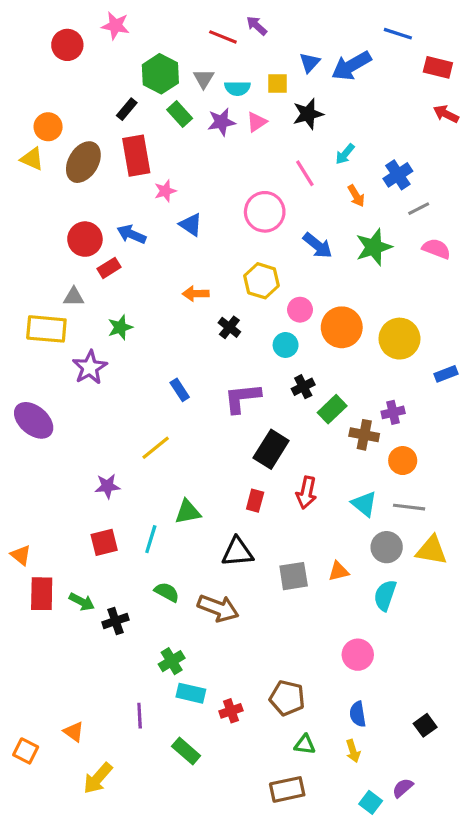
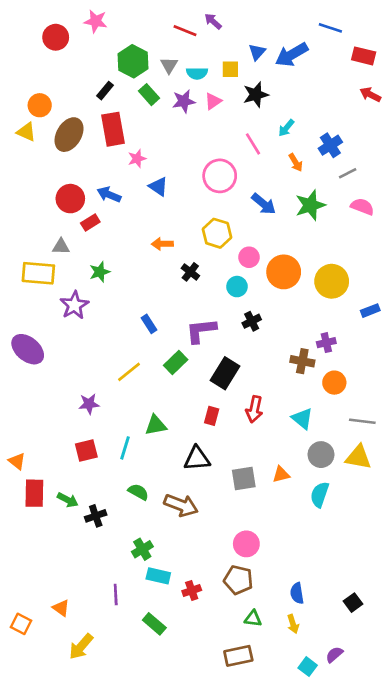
green rectangle: (332, 409) -> (176, 363), moved
gray line: (409, 507) -> (362, 421), moved
pink circle: (358, 655) -> (246, 544), moved

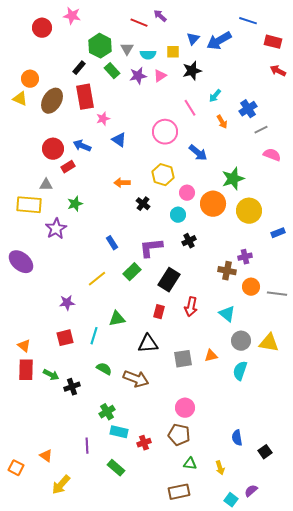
green star: (310, 205) -> (233, 179), moved
gray line: (362, 421) -> (277, 294), moved
orange triangle: (17, 461) -> (24, 346), moved
blue semicircle: (297, 593) -> (237, 438), moved

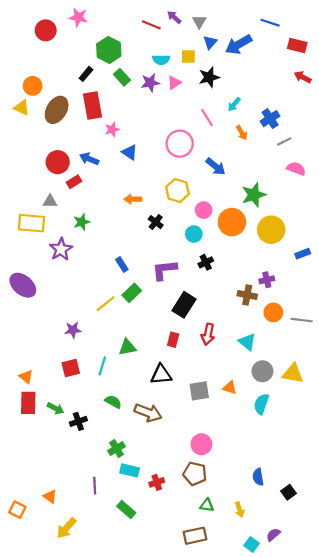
gray triangle: (127, 49) -> (199, 22), moved
green rectangle: (132, 272) -> (132, 293), moved
orange triangle: (211, 356) -> (230, 388), turned 32

